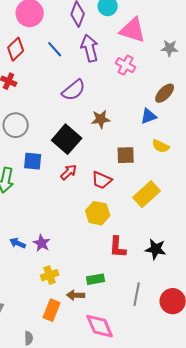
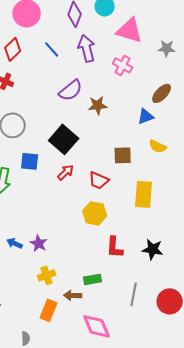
brown star: (101, 119) -> (98, 105), moved
yellow rectangle: (147, 194) -> (144, 194), turned -44

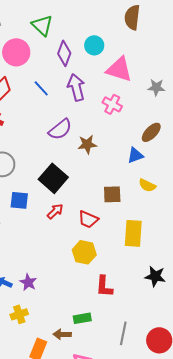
black star: (153, 249) -> (155, 276), moved
yellow cross: (47, 275) -> (19, 314), moved

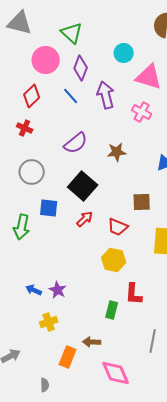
purple diamond: (64, 53) -> (81, 68), moved
purple semicircle: (60, 129) -> (76, 143), moved
green rectangle: (82, 318) -> (112, 310), moved, turned -66

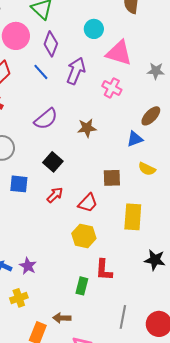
purple arrow: (106, 95) -> (76, 71), turned 36
black square: (83, 186) -> (53, 162), size x0.7
red trapezoid: (118, 227) -> (88, 203), turned -70

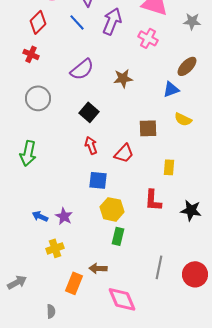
blue square: (19, 184) -> (98, 180), moved
red arrow: (55, 195) -> (91, 145), turned -66
yellow rectangle: (133, 217) -> (169, 167), size x0.6
yellow hexagon: (84, 236) -> (112, 209), moved
red L-shape: (104, 270) -> (153, 200), moved

